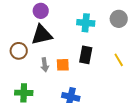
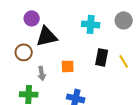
purple circle: (41, 11) -> (32, 18), moved
black rectangle: (86, 55) -> (102, 57), moved
gray arrow: (45, 65) -> (42, 73), moved

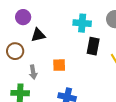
black triangle: (47, 36) -> (38, 35), size x0.7
black rectangle: (102, 57) -> (93, 46), moved

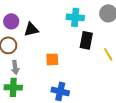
purple circle: (23, 17) -> (11, 21), moved
gray arrow: (33, 72) -> (15, 67), moved

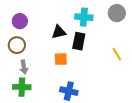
black triangle: (31, 29) -> (59, 32), moved
black rectangle: (86, 40) -> (79, 41), moved

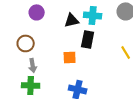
purple circle: (20, 21) -> (37, 12), moved
black triangle: (59, 32) -> (72, 20), moved

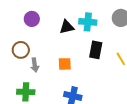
black rectangle: (88, 39) -> (96, 50), moved
gray arrow: (33, 65) -> (35, 65), moved

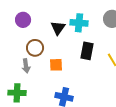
black triangle: (67, 27) -> (58, 28), turned -42
brown circle: (21, 50) -> (35, 48), moved

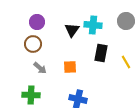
brown circle: (35, 48) -> (33, 44), moved
gray arrow: (26, 66) -> (40, 68), turned -40

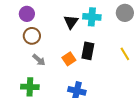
purple circle: (37, 22) -> (27, 14), moved
black rectangle: (101, 53) -> (88, 51), moved
orange square: (70, 67) -> (69, 59), turned -32

